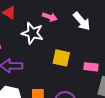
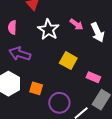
pink arrow: (50, 17) -> (76, 24), moved

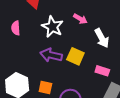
white arrow: (98, 32) -> (102, 38), moved
purple arrow: (20, 54) -> (51, 55), moved

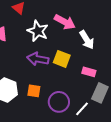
pink arrow: (80, 19) -> (65, 22), size x1.5

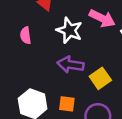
yellow square: (62, 59) -> (100, 78), moved, turned 36

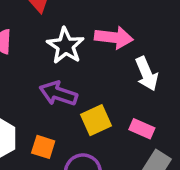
pink arrow: (102, 18) -> (114, 37), turned -30

